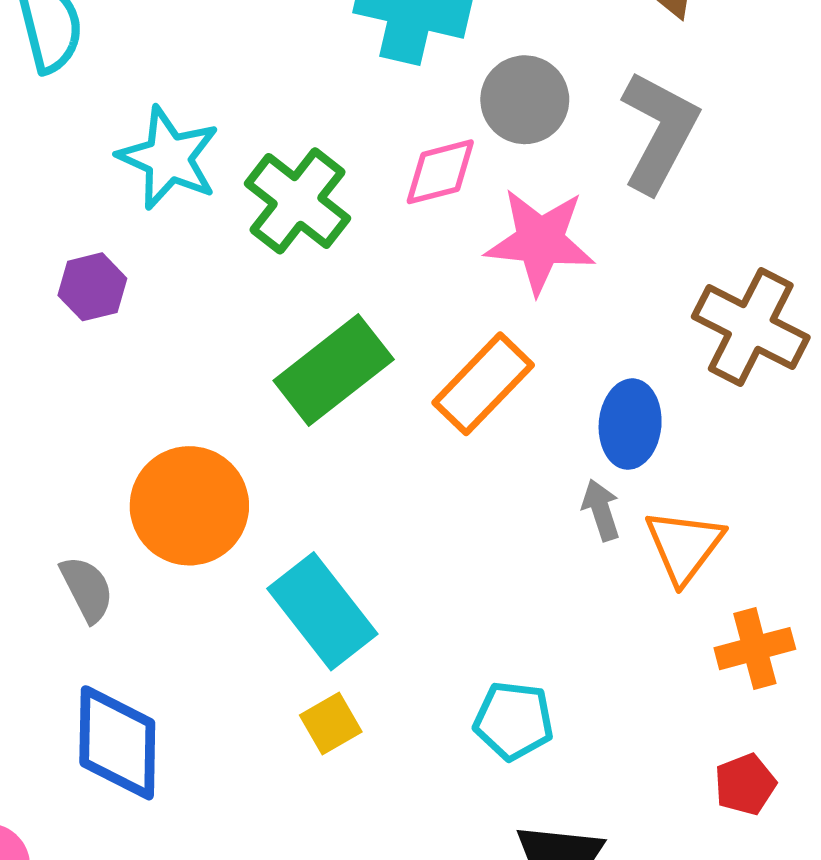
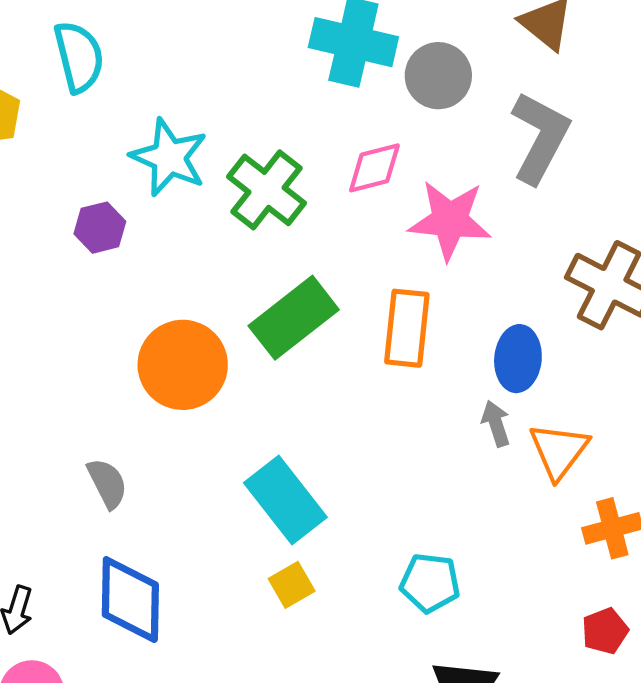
gray circle: (525, 100) -> (438, 76), moved
purple hexagon: (92, 287) -> (100, 228), moved
orange rectangle: (483, 384) -> (407, 328), turned -38
orange circle: (189, 506) -> (183, 365), moved

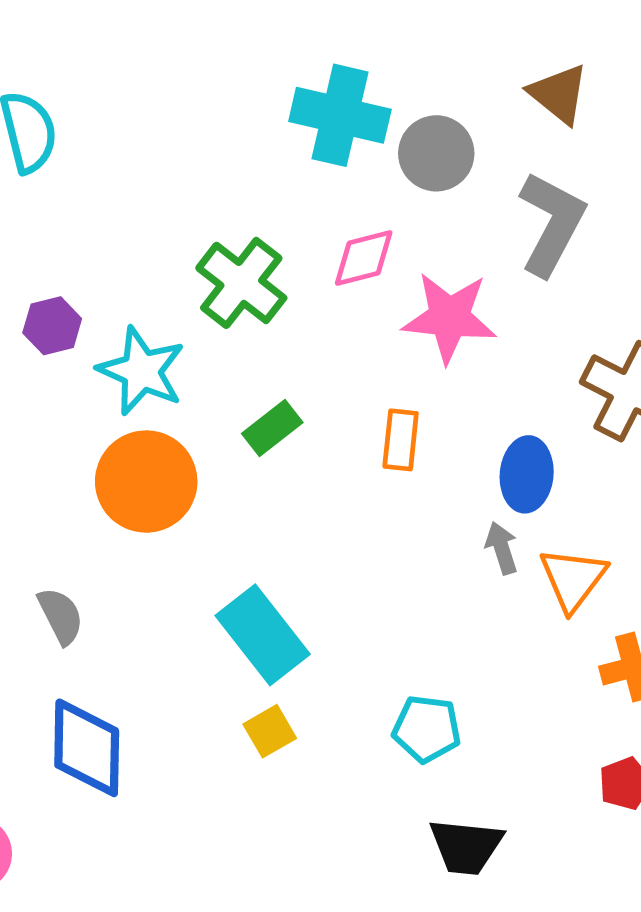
cyan star: (169, 157) -> (141, 371), moved
green rectangle: (294, 318) -> (272, 428), size x0.6
orange rectangle: (407, 328) -> (401, 440), size x0.7

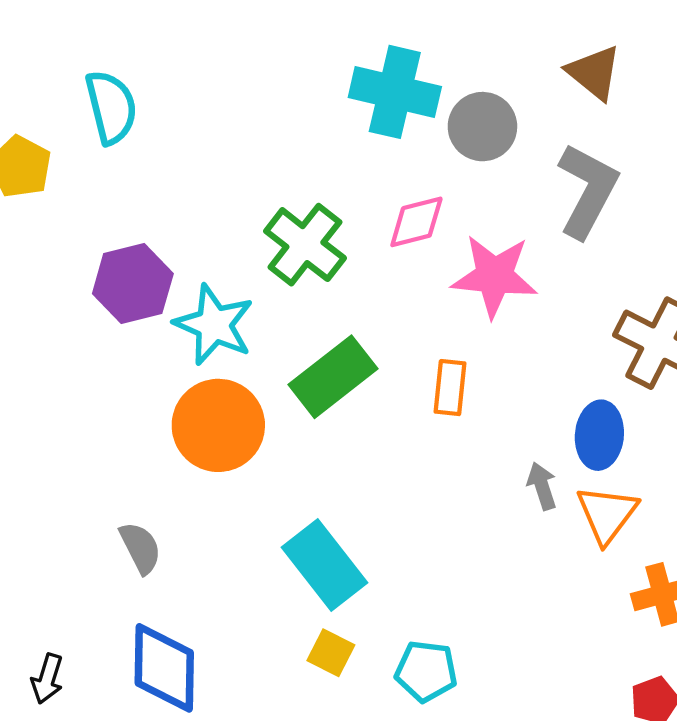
purple hexagon: (52, 326) -> (133, 284), size x1.5
green rectangle: (272, 428) -> (333, 377), size x1.6
blue ellipse: (527, 474) -> (599, 435), moved
cyan pentagon: (427, 729) -> (426, 671), moved
yellow square: (270, 731) -> (331, 653), turned -33

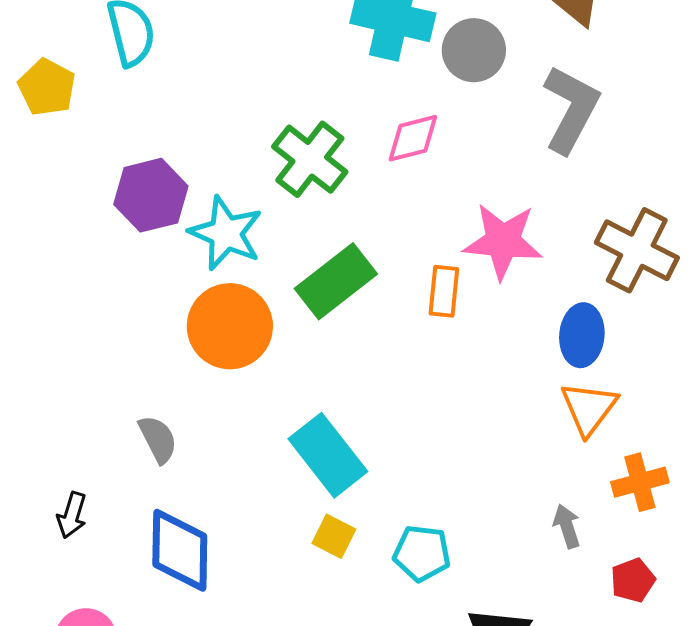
pink star: (494, 276) -> (503, 241), moved
gray arrow: (542, 486) -> (567, 526), moved
black arrow: (47, 679) -> (72, 515), moved

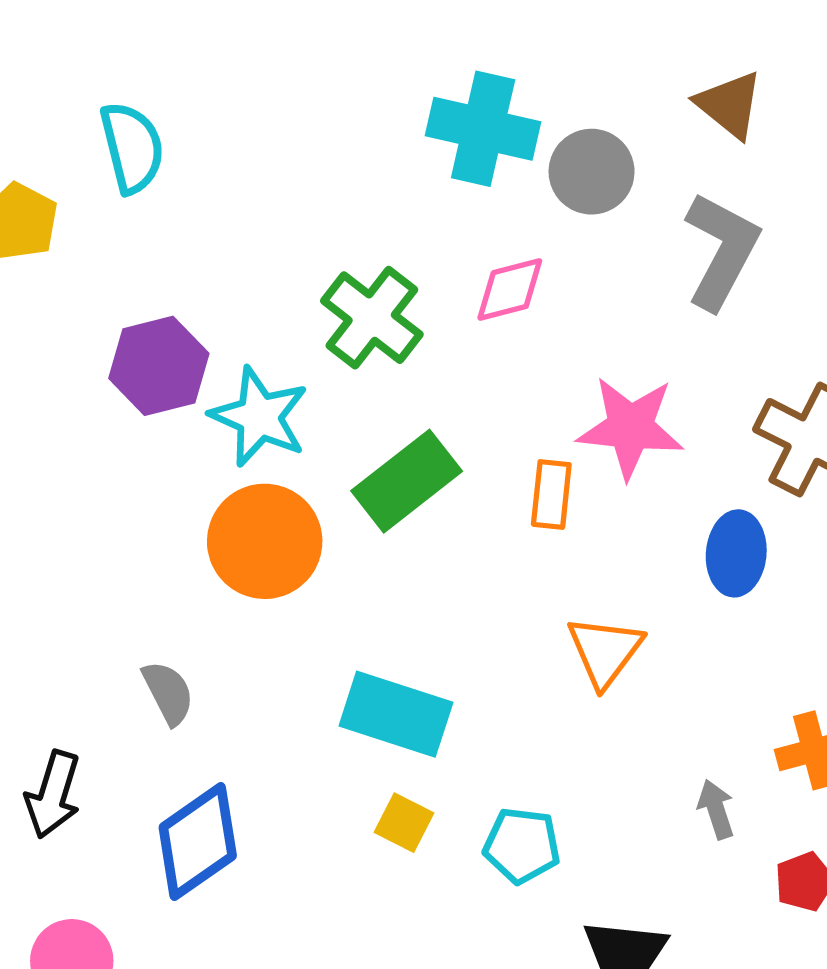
orange triangle: (589, 408) -> (605, 651), moved
cyan rectangle: (328, 455) -> (396, 714), turned -34
black arrow: (72, 515) -> (53, 795), size x1.4
blue diamond: (180, 550) -> (198, 841), turned 54

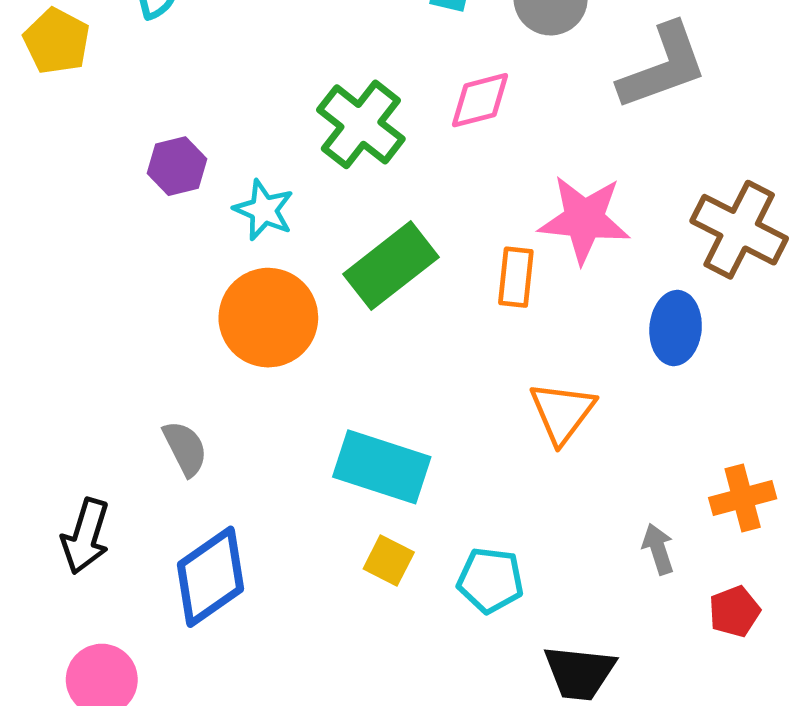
gray L-shape: (721, 251) -> (663, 67), turned 42
purple hexagon: (159, 366) -> (177, 166), size x0.7
cyan star: (259, 417) -> (264, 210), size x0.7

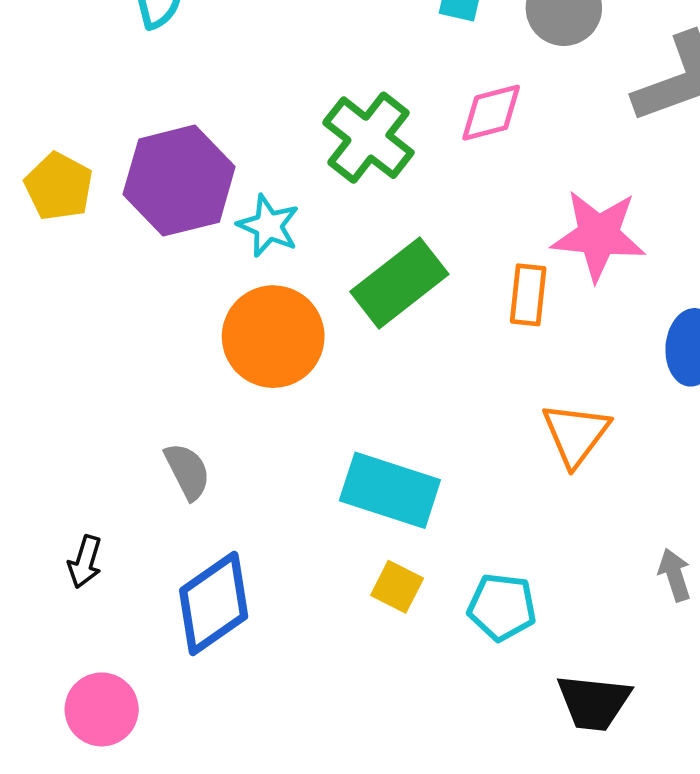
yellow pentagon: (57, 41) -> (59, 186), moved
purple hexagon: (177, 166) -> (179, 181), size x1.8
black arrow: (86, 536) -> (85, 562), size x0.7

